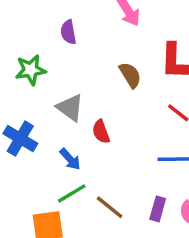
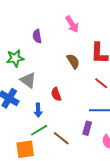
gray triangle: (70, 108) -> (28, 80), moved
blue arrow: (70, 159) -> (38, 110), turned 40
purple rectangle: (158, 209) -> (87, 128), moved

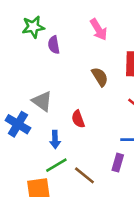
green star: (15, 58) -> (33, 27), moved

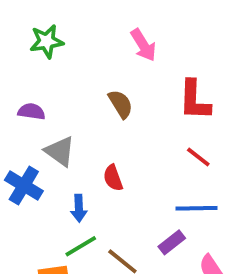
purple semicircle: (54, 45) -> (31, 112), moved, turned 108
brown semicircle: (100, 77) -> (121, 104), moved
purple rectangle: (118, 163) -> (172, 242), turned 36

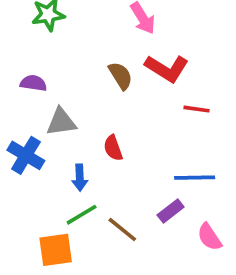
red L-shape: (195, 100) -> (167, 68), moved, turned -60
gray triangle: (60, 151) -> (61, 122), turned -44
red line: (198, 157) -> (196, 109), moved, turned -30

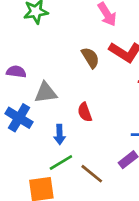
purple semicircle: (33, 83) -> (16, 72), moved

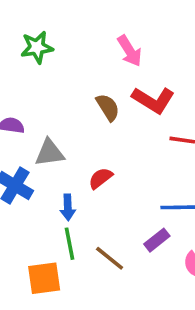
red semicircle: (85, 112) -> (101, 178), turned 72
green line: (61, 163) -> (70, 244), turned -70

